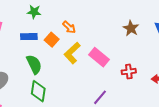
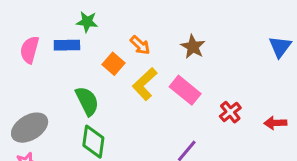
brown star: (131, 28) -> (193, 47), moved
blue rectangle: (29, 37) -> (67, 45), moved
red cross: (129, 72) -> (230, 112), turned -32

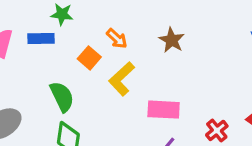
pink rectangle: (185, 90) -> (164, 110), moved, turned -36
red cross: (230, 112) -> (217, 130), moved

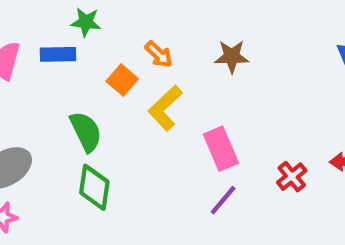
brown star: (172, 40) -> (232, 56), turned -30
pink rectangle: (164, 110) -> (221, 149), turned 64

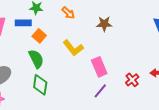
orange arrow: (159, 54) -> (68, 13), moved
orange square: (122, 80) -> (39, 36), moved
yellow L-shape: (165, 108) -> (73, 48), turned -85

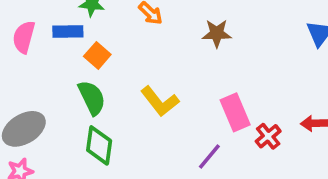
yellow L-shape: (73, 48) -> (160, 101), moved
pink rectangle: (99, 67) -> (235, 112), moved

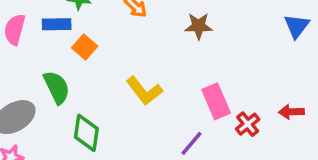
green semicircle: (92, 98) -> (57, 87), moved

